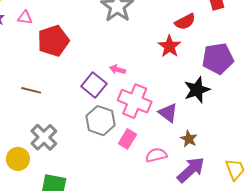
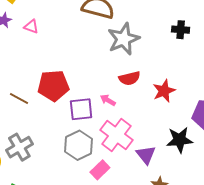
red semicircle: (185, 22) -> (129, 78), moved
red pentagon: (53, 41) -> (53, 86), moved
purple square: (94, 85) -> (81, 109), turned 30

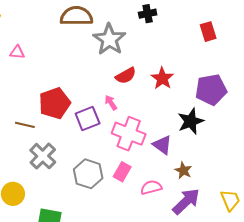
black cross: (181, 30) -> (148, 14), moved
pink arrow: (108, 100) -> (111, 103), turned 42
gray hexagon: (78, 145) -> (88, 174), moved
gray cross: (19, 147) -> (43, 156), moved

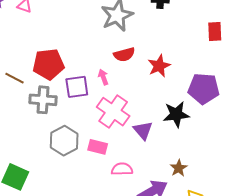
gray cross: (43, 156) -> (43, 100), moved, turned 36
brown star: (183, 170) -> (179, 168), moved
pink rectangle: (122, 172) -> (98, 147), turned 60

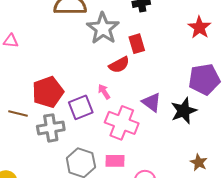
red rectangle: (215, 31) -> (137, 44), moved
red star: (159, 66) -> (199, 27), moved
purple triangle: (143, 130) -> (152, 102), moved

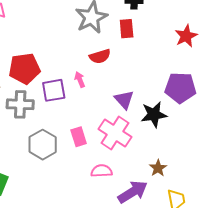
red rectangle: (137, 44) -> (127, 29), moved
pink cross: (122, 123) -> (115, 133), moved
pink rectangle: (115, 161) -> (79, 137), moved, turned 60

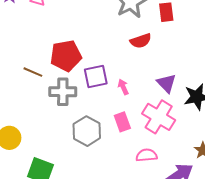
pink arrow: (80, 80) -> (123, 87), moved

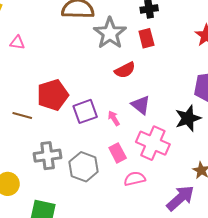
purple triangle: (166, 83) -> (141, 105), moved
gray cross: (63, 92) -> (48, 156), moved
pink semicircle: (147, 155) -> (135, 179), moved

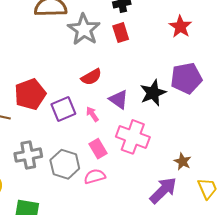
red semicircle: (125, 70) -> (91, 77), moved
black star: (188, 118) -> (153, 93), moved
pink semicircle: (135, 179) -> (95, 176), moved

